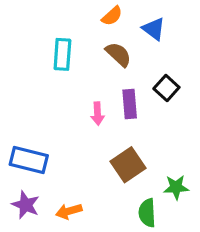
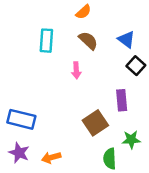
blue triangle: (154, 29) -> (126, 39), moved
black square: (166, 88) -> (136, 66), moved
purple rectangle: (130, 104) -> (122, 100), moved
pink arrow: (98, 114) -> (76, 70), moved

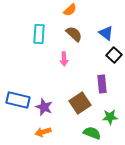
purple star: (19, 153) -> (44, 107), moved
green semicircle: (110, 159) -> (92, 133), turned 114

